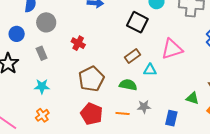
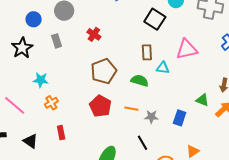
brown rectangle: (133, 56) -> (147, 52), turned -63
cyan star: (42, 86) -> (41, 80), moved
gray star: (144, 107) -> (151, 117), moved

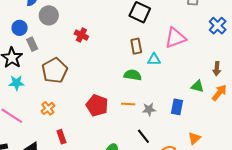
gray rectangle: (57, 41) -> (32, 44), moved
brown pentagon: (104, 71) -> (55, 71), moved
cyan star: (41, 80) -> (16, 83), moved

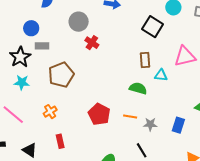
gray circle: (49, 15) -> (79, 22), moved
gray rectangle: (32, 44) -> (42, 46), turned -72

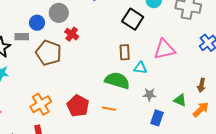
blue circle: (31, 28) -> (37, 23), moved
brown pentagon: (61, 75) -> (49, 53), moved, turned -30
green semicircle: (138, 88) -> (117, 81), size x1.4
orange cross: (50, 112) -> (41, 104), moved, size x1.5
gray star: (150, 124) -> (149, 95), moved

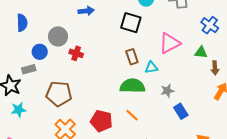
brown pentagon: (49, 53) -> (59, 94), moved
green triangle: (180, 100) -> (201, 52), moved
orange line: (109, 109) -> (132, 115), turned 48
blue rectangle: (157, 118) -> (181, 111), turned -35

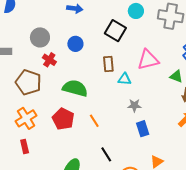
gray circle: (58, 36) -> (40, 37), moved
blue circle: (40, 52) -> (75, 44), moved
red cross: (76, 53) -> (49, 60), moved
green semicircle: (132, 86) -> (75, 88), moved

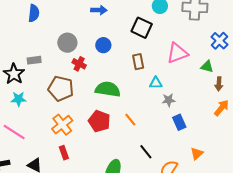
cyan triangle: (125, 79) -> (156, 83), moved

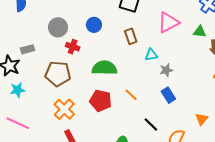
blue rectangle: (179, 122) -> (168, 95), moved

